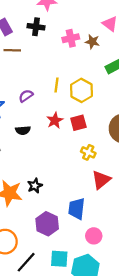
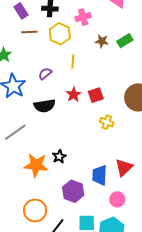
brown star: (92, 42) -> (102, 41), moved
yellow hexagon: (81, 90) -> (60, 34), moved
black semicircle: (23, 130) -> (45, 106), size x1.5
red triangle: (101, 180) -> (124, 167), moved

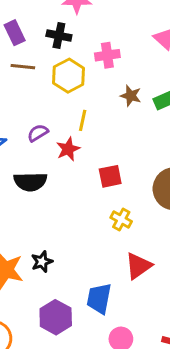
red star: (74, 95) -> (68, 149), moved
red triangle: (124, 167) -> (138, 266), moved

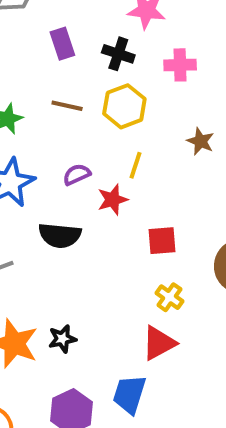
pink cross: (107, 55) -> (180, 65), moved
brown line: (23, 67) -> (67, 106), moved
red triangle: (138, 266) -> (159, 343), moved

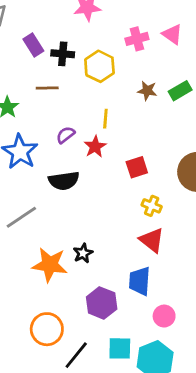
black cross: (118, 54) -> (63, 54), moved
pink cross: (180, 65) -> (137, 39), moved
yellow hexagon: (124, 106) -> (99, 66), moved
red triangle: (159, 343) -> (152, 240), turned -40

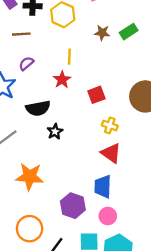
purple semicircle: (66, 135) -> (26, 64), moved
black star: (83, 253) -> (55, 132), moved
pink circle: (164, 316) -> (108, 216), moved

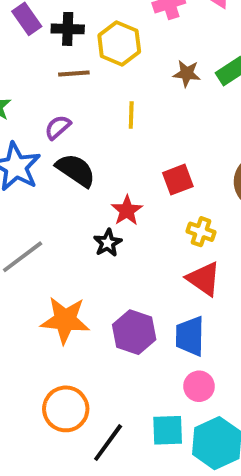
brown line: (21, 34) -> (74, 74), moved
red star: (62, 80) -> (127, 210), moved
black semicircle: (38, 108) -> (76, 170), moved, turned -135
purple hexagon: (73, 206) -> (134, 332), moved

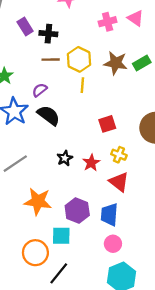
yellow hexagon: (119, 43) -> (79, 59), moved
brown star: (187, 74) -> (116, 63), size x1.5
red star: (127, 210) -> (91, 163), moved
cyan square: (168, 430) -> (61, 236), moved

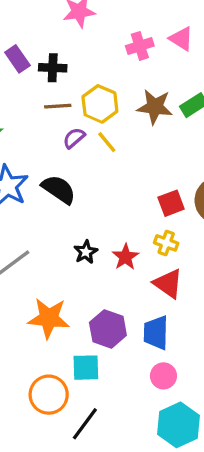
yellow line: (82, 85) -> (107, 142), turned -42
purple semicircle: (40, 90) -> (74, 138), moved
red square: (107, 124) -> (171, 203), moved

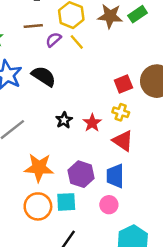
brown line: (58, 106) -> (33, 26), moved
pink circle: (163, 376) -> (109, 205), moved
orange circle: (49, 395) -> (38, 206), moved

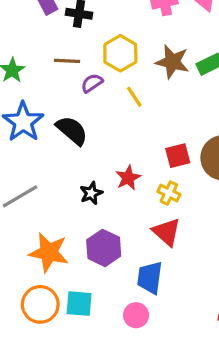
yellow line: (77, 42) -> (134, 97), moved
red star: (92, 123) -> (128, 178), moved
purple hexagon: (81, 174) -> (104, 248), moved

